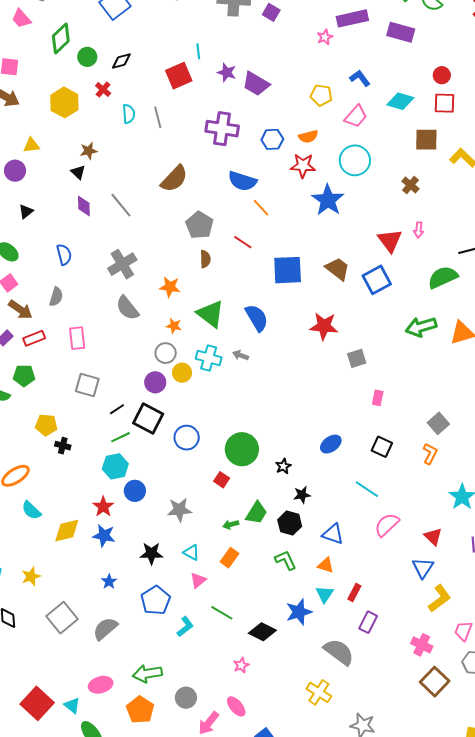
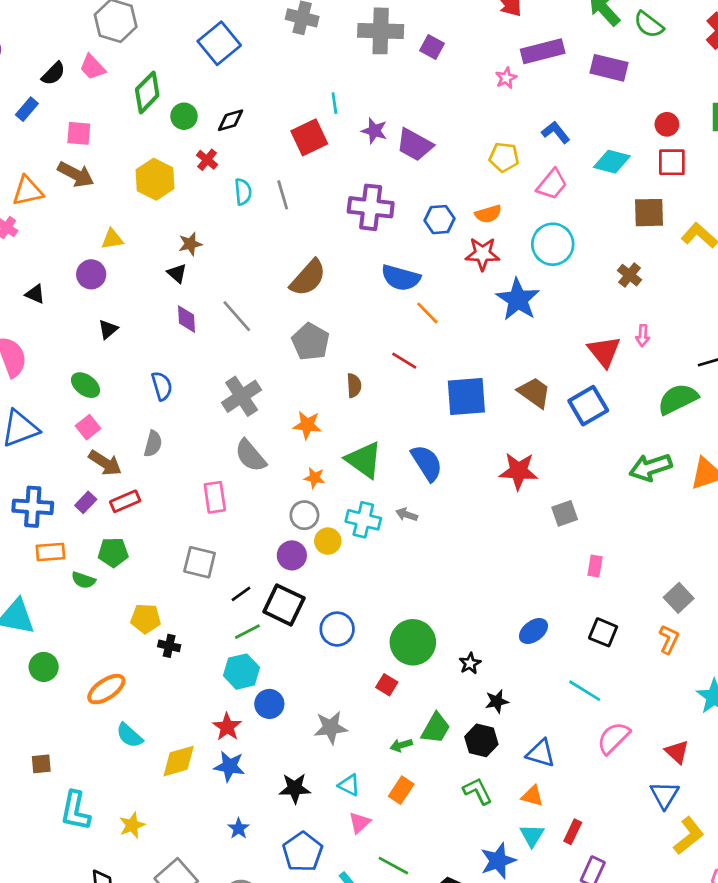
gray pentagon: (199, 225) -> (310, 342), moved
pink rectangle: (77, 338) -> (215, 497), moved

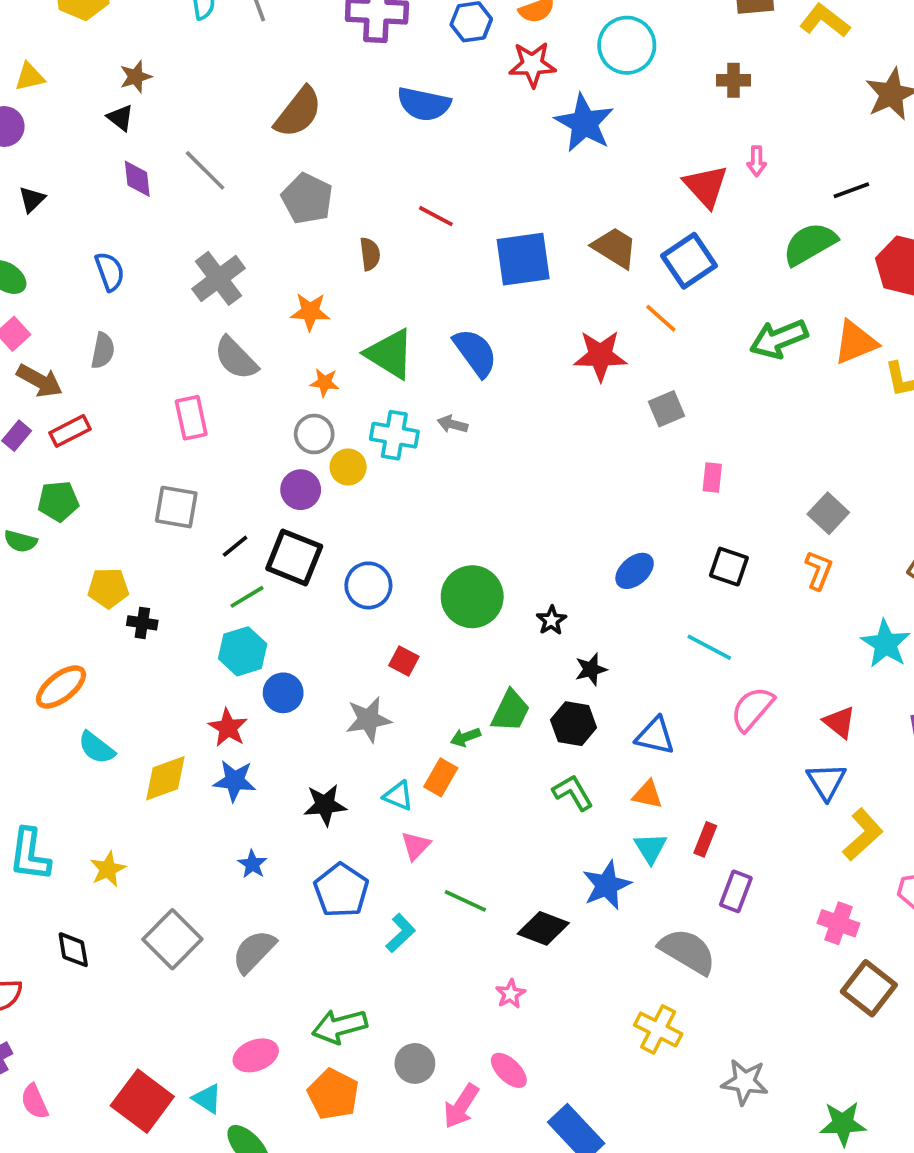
brown cross: (630, 275) -> (733, 80), turned -35
orange line: (427, 313) -> (661, 318), moved
red square: (387, 685) -> (404, 661), moved
orange rectangle: (401, 790) -> (441, 777), moved

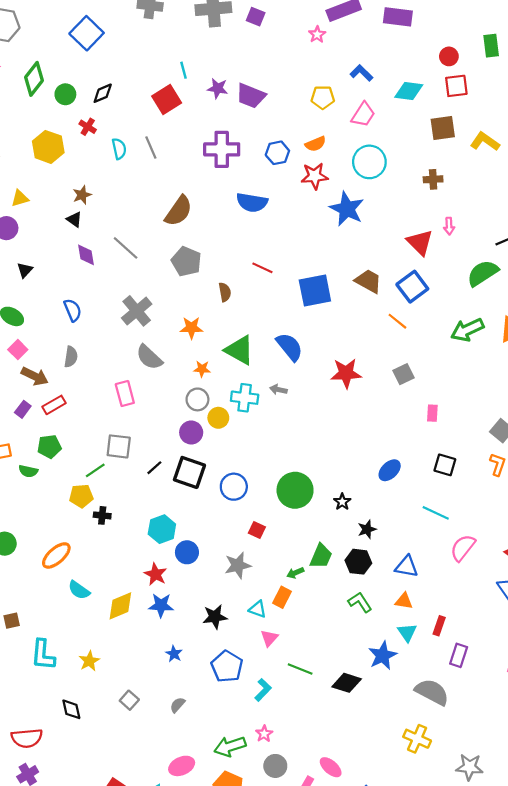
red star: (600, 356) -> (346, 373), moved
green line: (247, 597) -> (95, 470), moved
gray square: (172, 939) -> (129, 700), size x0.6
gray semicircle: (254, 951) -> (177, 705), size x0.6
pink star: (510, 994) -> (264, 734), moved

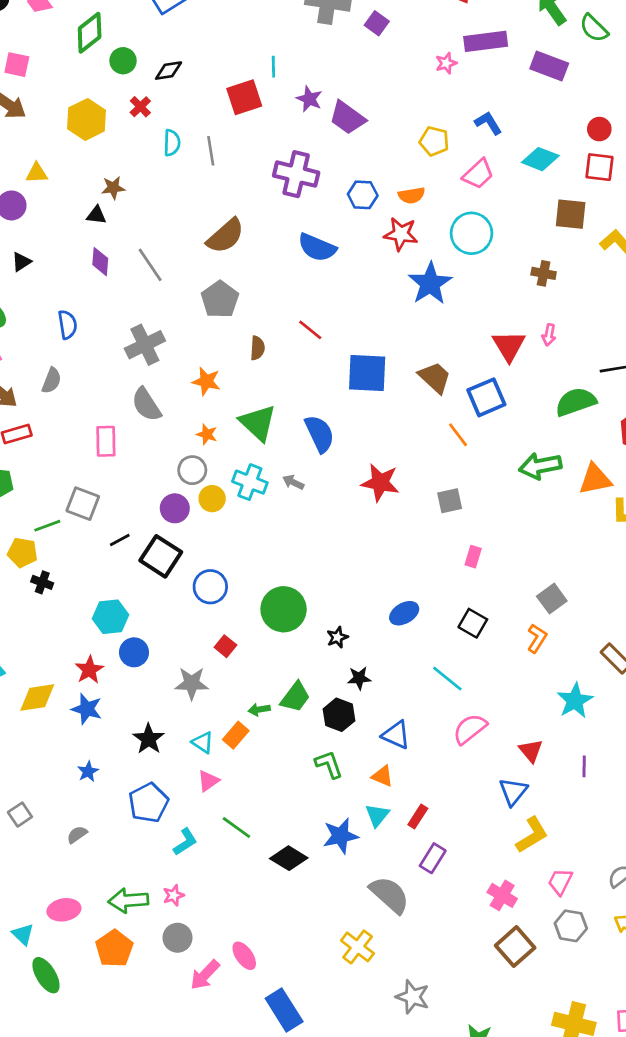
black triangle: (74, 219) -> (96, 215), turned -42
black star: (215, 617) -> (149, 739), turned 30

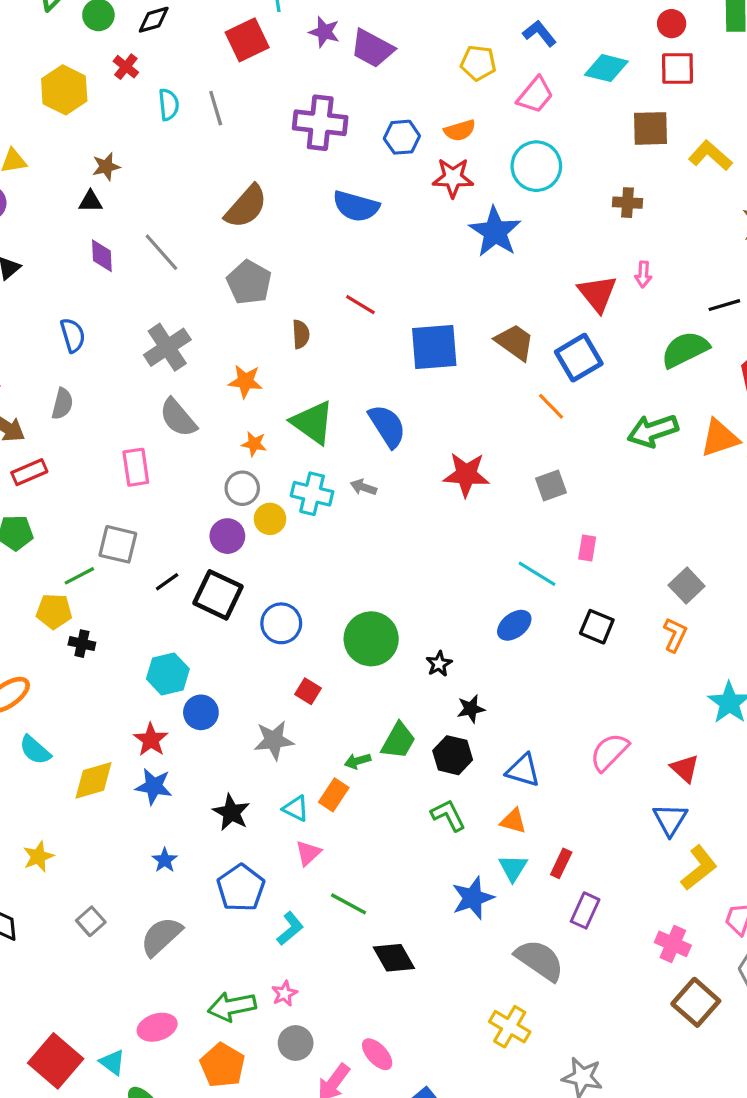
cyan line: (447, 679) -> (537, 574), moved
gray semicircle: (77, 835) -> (161, 936), size x1.8
black diamond: (289, 858) -> (394, 958), moved, turned 36

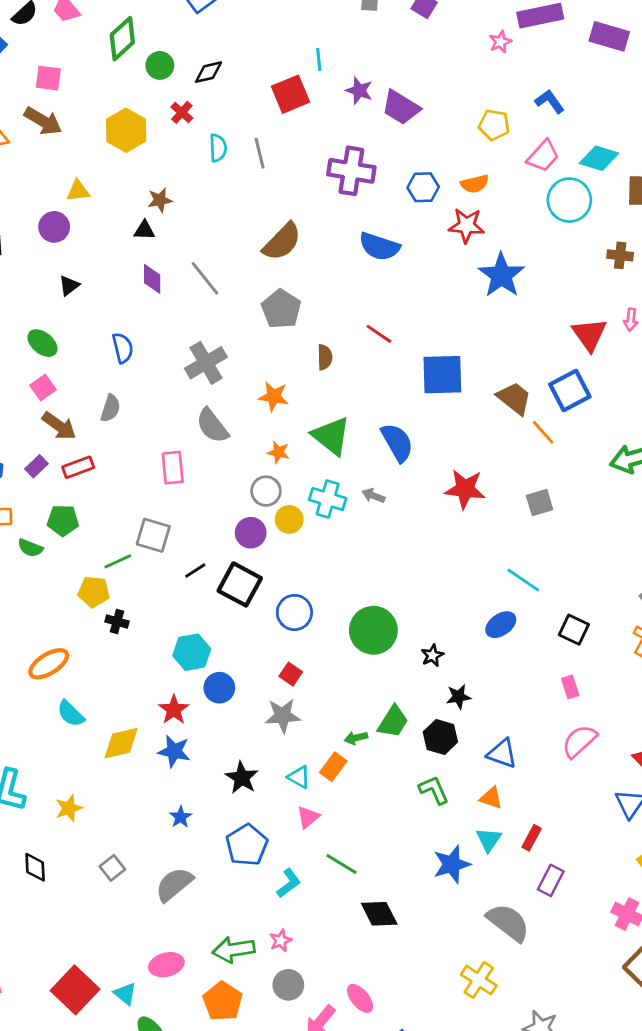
cyan diamond: (606, 68) -> (599, 158), moved
cyan circle: (536, 166) -> (569, 200), moved
brown trapezoid: (515, 342) -> (514, 398), moved
pink rectangle: (587, 548) -> (570, 687), moved, turned -30
red square: (308, 691) -> (291, 674), moved

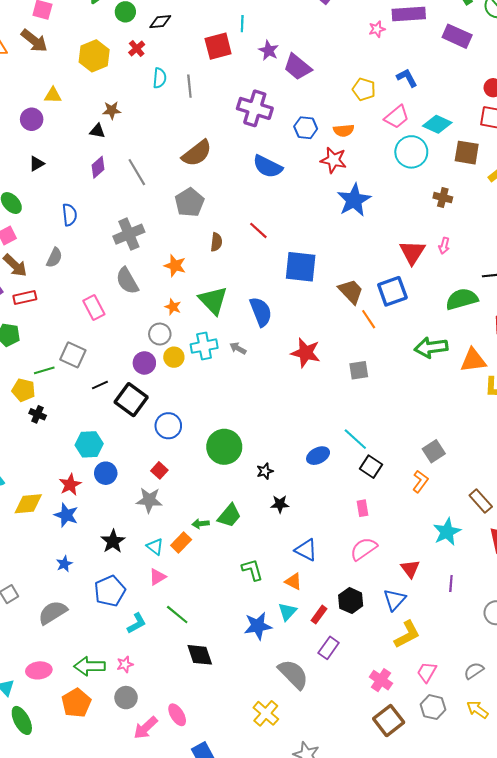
purple diamond: (152, 279) -> (98, 167), turned 40
pink rectangle: (173, 468) -> (94, 307), turned -30
cyan cross: (328, 499) -> (204, 346), turned -35
cyan line: (523, 580) -> (355, 439), moved
black hexagon: (440, 737) -> (351, 601), moved

